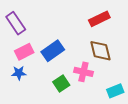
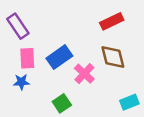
pink rectangle: (24, 52) -> (27, 58), turned -66
pink cross: (83, 72) -> (84, 74), moved, turned 30
green square: (61, 84) -> (62, 103), moved

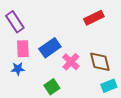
brown diamond: (113, 57) -> (100, 62), moved

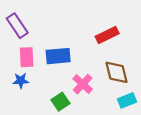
red rectangle: (94, 18) -> (107, 35), moved
blue rectangle: (50, 48) -> (58, 56), turned 30
pink cross: (71, 62) -> (83, 84), moved

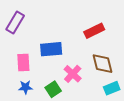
purple rectangle: (17, 26) -> (15, 23), turned 65
pink rectangle: (27, 57) -> (23, 63), moved
blue star: (21, 81) -> (25, 87), moved

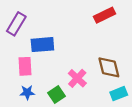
red rectangle: (94, 31) -> (105, 15), moved
blue rectangle: (51, 49) -> (42, 45), moved

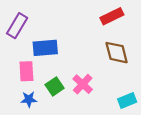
brown diamond: (109, 67) -> (117, 53), moved
green square: (57, 95) -> (55, 86), moved

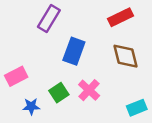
purple rectangle: (17, 26) -> (49, 18), moved
blue rectangle: (45, 48) -> (74, 51), moved, turned -65
pink rectangle: (26, 71) -> (16, 76), moved, turned 66

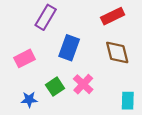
pink rectangle: (16, 76) -> (24, 58), moved
cyan rectangle: (137, 108) -> (128, 101), turned -66

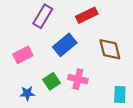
red rectangle: (113, 16) -> (87, 15), moved
blue rectangle: (69, 48) -> (65, 45), turned 30
pink cross: (83, 84) -> (78, 79), turned -30

